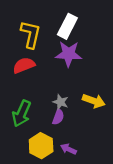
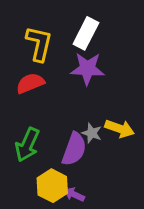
gray star: (61, 102) -> (92, 133), moved
purple semicircle: (58, 117) -> (74, 149), size x1.6
purple arrow: (69, 149) -> (74, 194), moved

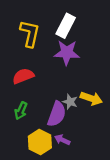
red semicircle: (30, 83) -> (23, 76), moved
green arrow: (27, 145) -> (21, 111), size x0.7
purple arrow: (74, 194) -> (62, 140), moved

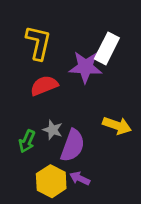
white rectangle: (66, 26) -> (107, 48), moved
red semicircle: (23, 76) -> (44, 86), moved
gray star: (70, 102) -> (53, 130), moved

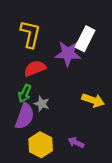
green arrow: (27, 141) -> (25, 93), moved
purple semicircle: (73, 145) -> (25, 116), moved
purple arrow: (80, 178) -> (76, 142), moved

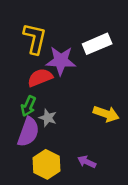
white rectangle: (85, 39) -> (97, 44), turned 40
purple star: (68, 54) -> (61, 61), moved

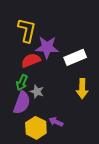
white rectangle: (97, 44) -> (75, 57), moved
yellow arrow: (106, 114) -> (82, 89), turned 72
purple arrow: (87, 162) -> (56, 122), moved

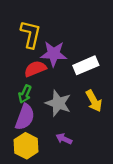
yellow arrow: (82, 89) -> (94, 101), turned -30
gray star: (37, 92) -> (58, 103), moved, size x1.6
yellow hexagon: (36, 128) -> (26, 146), moved

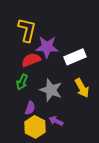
purple semicircle: (25, 117) -> (30, 108), moved, size x0.6
yellow hexagon: (26, 146) -> (35, 127), moved

